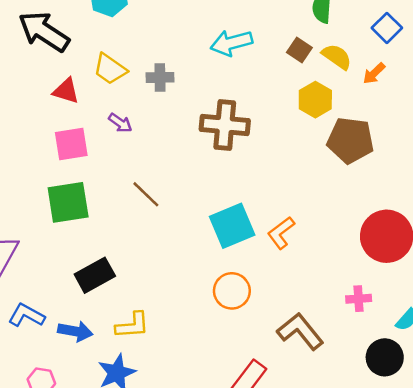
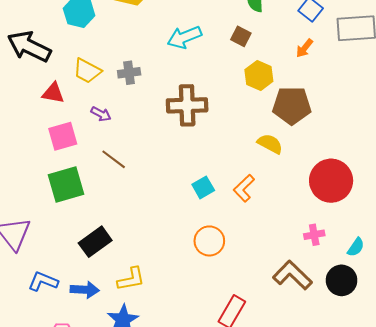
yellow semicircle: (337, 57) -> (270, 144), moved
brown line: (146, 194) -> (114, 159), moved
cyan square: (232, 226) -> (203, 187), size x0.6
brown L-shape: (300, 331) -> (292, 275), moved

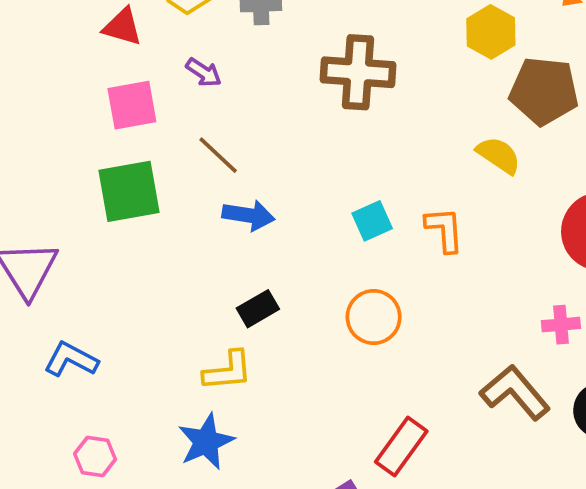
orange L-shape: (244, 188) -> (444, 230), turned 124
black rectangle: (95, 242) -> (258, 309), moved, size x0.7
blue arrow: (85, 290) -> (248, 215), moved

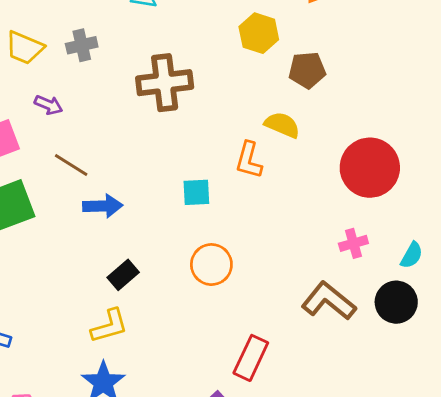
brown pentagon: (544, 91) -> (307, 70), size x0.7
cyan square: (372, 221) -> (196, 192), turned 32
orange L-shape: (444, 230) -> (249, 160), moved, turned -150

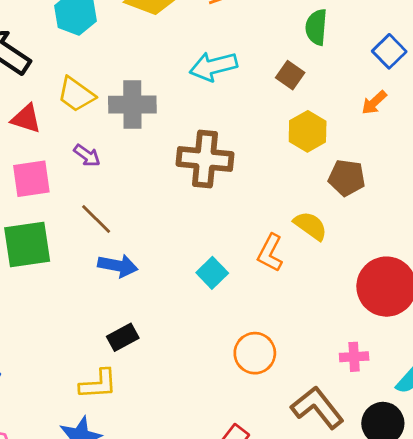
gray cross: (82, 45) -> (132, 105), size x1.5
cyan square: (196, 192) -> (212, 273), turned 36
orange circle: (211, 265) -> (255, 353), moved

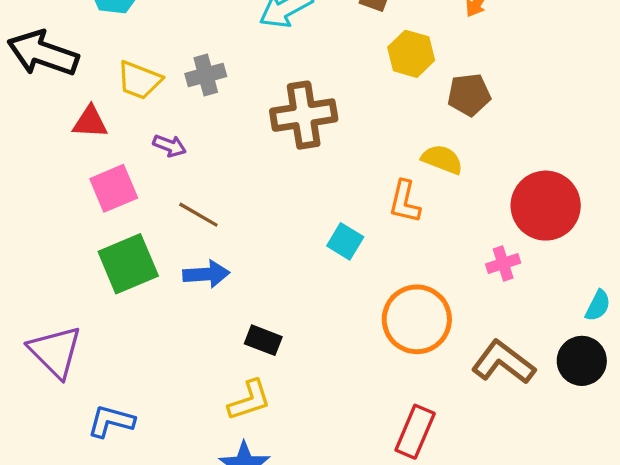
gray cross: (132, 105) -> (206, 75), size x0.7
blue arrow: (118, 266) -> (206, 274), moved
black rectangle: (123, 337) -> (263, 340), turned 64
orange circle: (255, 353) -> (417, 319), size x1.4
pink cross: (354, 357) -> (503, 264), moved

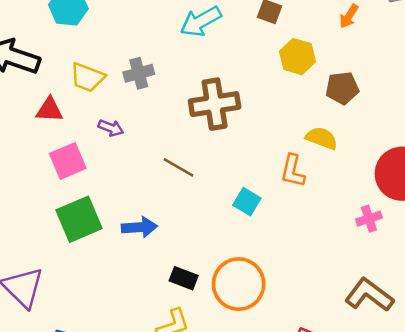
brown line: (198, 215) -> (178, 167), moved
orange circle: (417, 319) -> (239, 284), moved

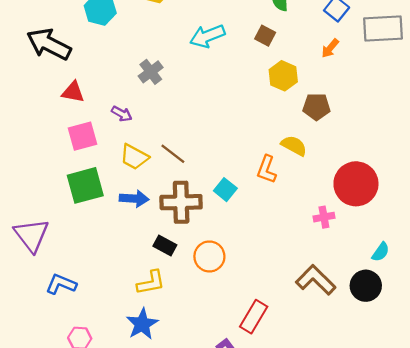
gray cross: (139, 73) -> (151, 72), turned -30
yellow trapezoid: (87, 77) -> (134, 157), moved
brown cross: (215, 104) -> (181, 202), moved
orange circle: (239, 284) -> (209, 256), size x0.7

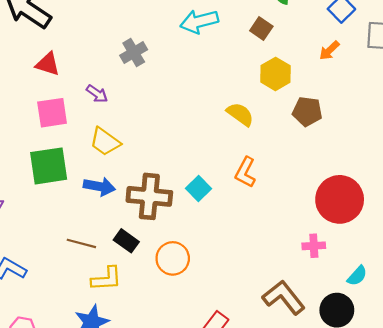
yellow semicircle: (294, 146) -> (240, 114), moved
brown line: (173, 154) -> (81, 243), moved, turned -30
pink cross: (324, 217) -> (314, 246), moved

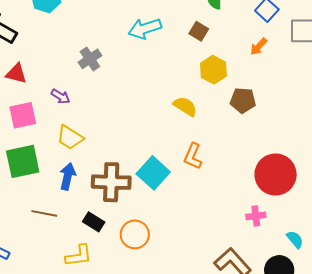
blue arrow: (99, 186) -> (68, 176), turned -84
cyan square: (198, 189) -> (153, 173), size x1.5
brown line: (81, 243) -> (44, 213), moved
cyan semicircle: (357, 276) -> (295, 239), turned -78

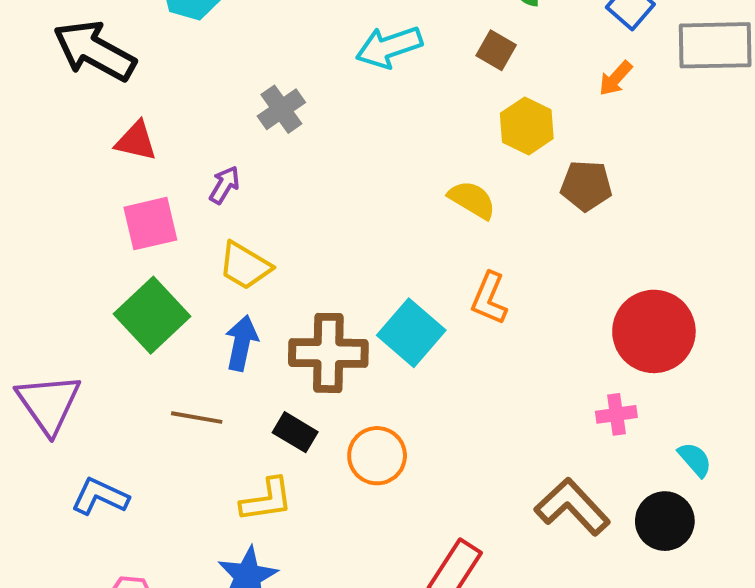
purple arrow: (60, 96) -> (225, 185), turned -90
green square: (23, 161) -> (152, 315), turned -30

